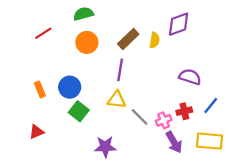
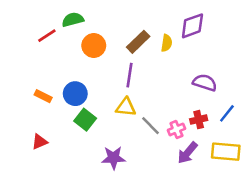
green semicircle: (83, 14) -> (73, 20), moved
orange rectangle: (40, 89) -> (43, 96), turned -42
purple arrow: (174, 142) -> (188, 153), turned 70

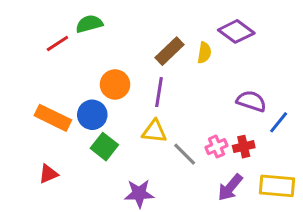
purple diamond: (192, 26) -> (236, 31), turned 56
orange circle: (94, 46) -> (115, 84), moved
orange rectangle: (43, 96) -> (53, 118), size x1.6
blue line: (227, 113) -> (279, 122), moved
pink cross: (176, 129) -> (216, 147), moved

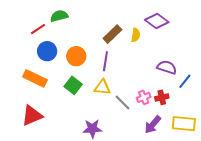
blue circle: (92, 115) -> (47, 51), moved
green square: (104, 147) -> (73, 85), moved
red triangle: (48, 174) -> (32, 116), size x1.6

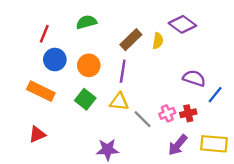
green semicircle: (59, 16) -> (86, 22), moved
red line: (38, 29) -> (44, 34), turned -35
red triangle: (32, 116) -> (37, 134), size x0.7

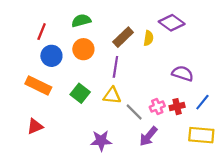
orange circle: (89, 65) -> (83, 49), moved
blue line: (215, 95) -> (202, 102), moved
purple arrow: (178, 145) -> (148, 136), moved

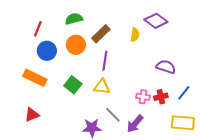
brown rectangle: (123, 37) -> (101, 34), moved
pink cross: (157, 107) -> (143, 97), turned 32
gray line: (134, 112) -> (113, 115), moved

